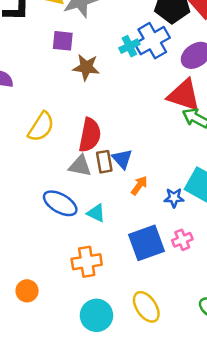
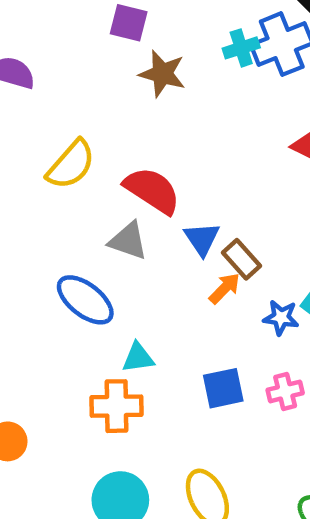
red semicircle: (90, 135) -> (152, 190), turned -76
brown rectangle: (104, 162) -> (242, 259), moved, turned -40
cyan triangle: (96, 213) -> (138, 358), moved, turned -42
blue square: (147, 243) -> (223, 388), size x0.7

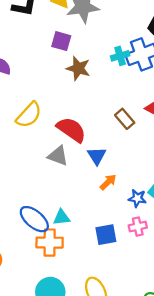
brown rectangle: (242, 259) -> (125, 119), moved
blue ellipse: (85, 300) -> (34, 219), moved
pink cross: (285, 391) -> (138, 227), moved

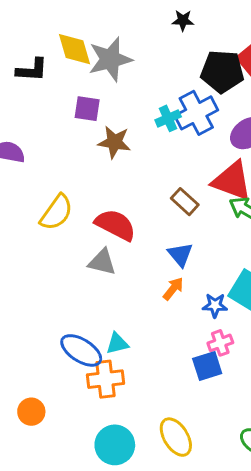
blue triangle: (97, 156) -> (180, 255), moved
blue square: (106, 235) -> (207, 366), moved

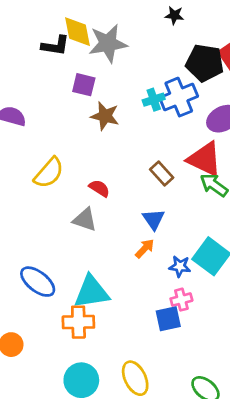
black L-shape: (32, 70) -> (55, 46), moved
red semicircle: (115, 225) -> (99, 188), size x0.6
cyan triangle: (117, 344) -> (92, 292), size x1.8
blue ellipse: (81, 350) -> (38, 282), moved

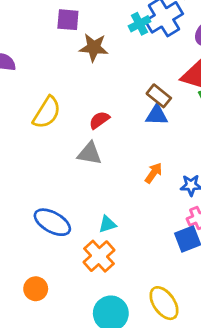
red semicircle: (99, 188) -> (99, 120), turned -60
blue triangle: (154, 219) -> (157, 115), moved, turned -45
cyan triangle: (92, 292) -> (107, 224), size x0.5
orange cross: (78, 322) -> (99, 256), turned -32

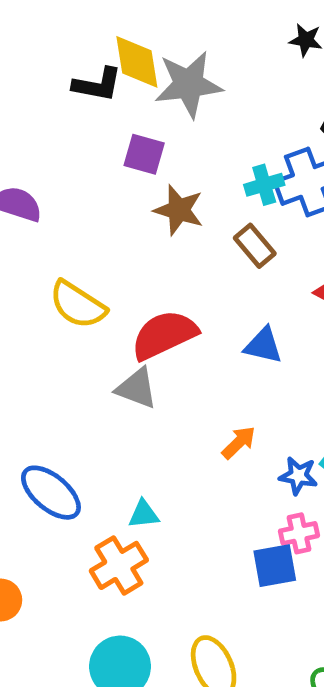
brown rectangle: (159, 96) -> (255, 246), moved
yellow semicircle: (47, 113) -> (78, 305), turned 80
red semicircle: (99, 120) -> (164, 335), size x1.8

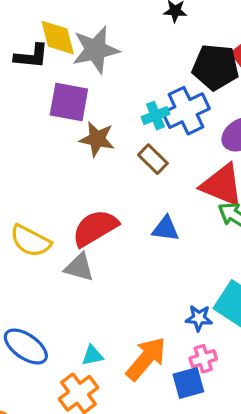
purple square: (144, 154) -> (69, 102), size x1.4
yellow semicircle: (78, 305) -> (30, 241), moved
orange arrow: (239, 442) -> (146, 359), moved, size x1.8

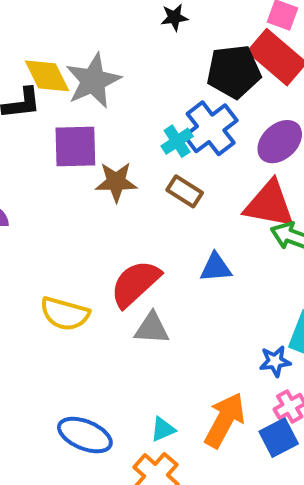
gray triangle: (79, 267) -> (152, 328), moved

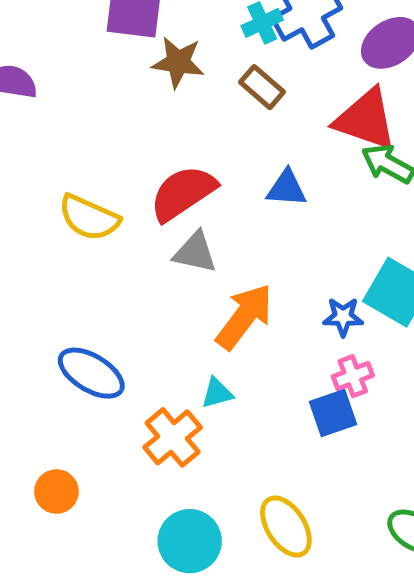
orange arrow: (225, 420) -> (244, 317), moved
cyan triangle: (163, 429) -> (217, 393), moved

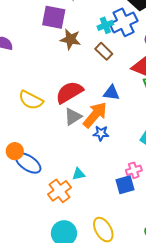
gray triangle: (195, 252) -> (73, 117), turned -48
orange arrow: (244, 317) -> (95, 115), moved
blue star: (343, 317) -> (101, 133), moved
orange circle: (56, 492) -> (15, 151), moved

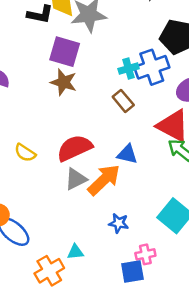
brown star: (70, 39) -> (64, 82), moved
yellow semicircle: (31, 100) -> (25, 153), size x0.7
blue star: (101, 133) -> (119, 223), moved

